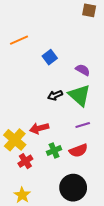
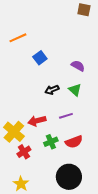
blue square: (50, 57) -> (40, 58), moved
green triangle: (79, 95) -> (75, 90), size x0.6
purple line: (83, 125) -> (66, 116), moved

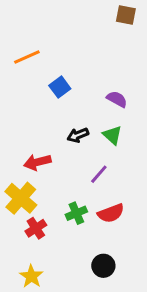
purple line: (66, 116) -> (99, 174), turned -32
red arrow: (37, 121) -> (37, 162), moved
black circle: (69, 177) -> (103, 266), size x0.6

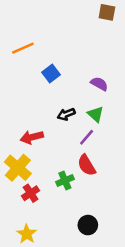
purple line: (99, 174) -> (87, 137), moved
red semicircle: (111, 213) -> (87, 165), moved, turned 80

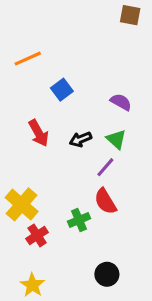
red arrow: (32, 137) -> (39, 133), moved, turned -105

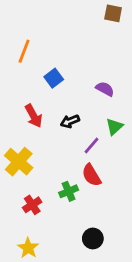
orange line: (28, 59) -> (24, 51), turned -45
green triangle: (116, 139) -> (114, 127), moved, turned 36
yellow cross: (22, 204) -> (19, 162), moved

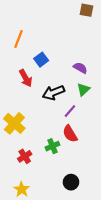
red arrow: (34, 116) -> (26, 78), moved
black arrow: (70, 121) -> (53, 93), size x1.5
green triangle: (114, 127) -> (83, 89), moved

